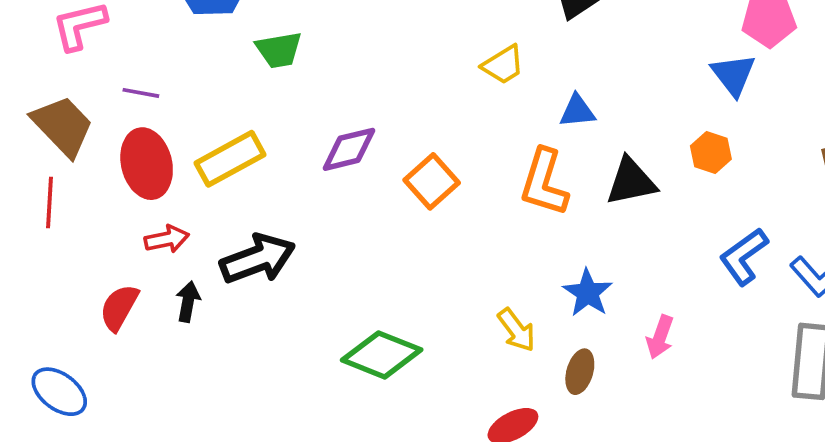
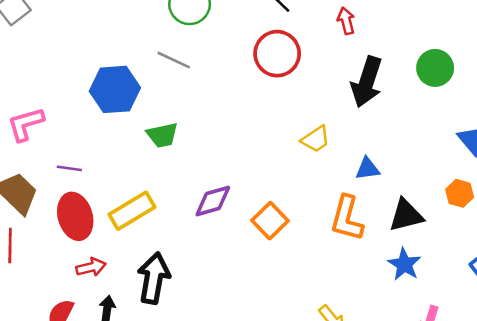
black arrow: (258, 259) -> (154, 278), turned -57
blue star: (588, 293) -> (404, 264), moved

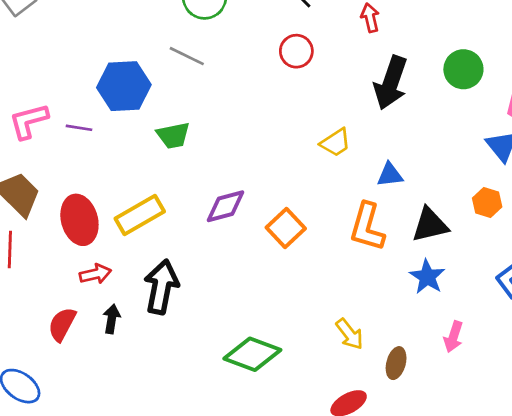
red circle: (277, 54) -> (296, 51), size x0.7
purple line: (69, 168) -> (79, 128), moved

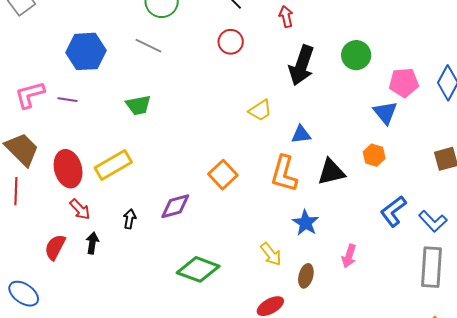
blue hexagon: (124, 86) -> (86, 51), moved
purple diamond: (226, 206) -> (175, 206), moved
red arrow: (95, 274) -> (80, 209), turned 60
blue star: (427, 277) -> (306, 223), moved
black arrow: (161, 287) -> (130, 219), size x0.5

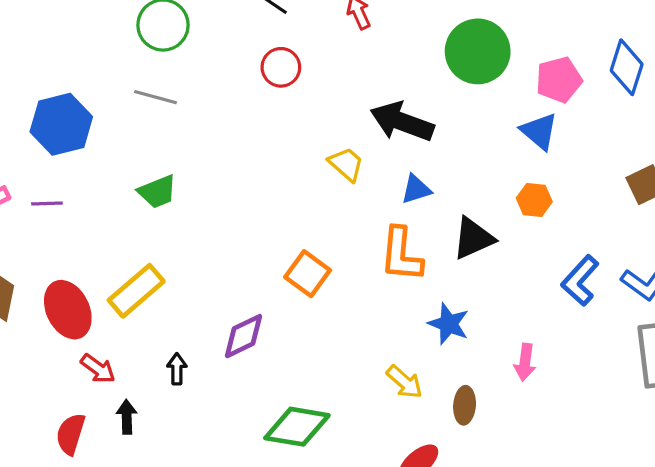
green circle: (356, 55) -> (478, 51), size x1.4
black arrow: (302, 65) -> (402, 122), moved, turned 102
yellow trapezoid: (260, 110) -> (346, 164), turned -95

